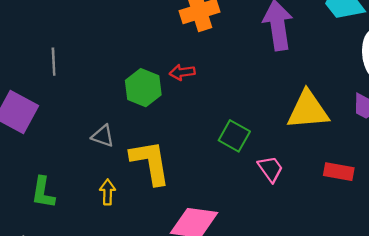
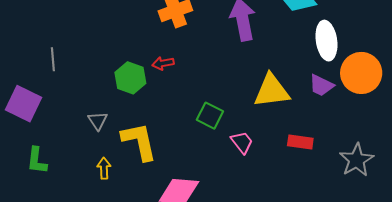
gray triangle: (103, 136) -> (98, 121), turned 40
green L-shape: (43, 193) -> (37, 161), moved

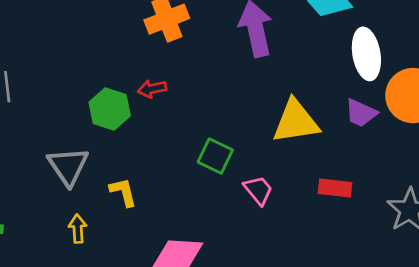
gray triangle: (98, 121) -> (68, 166), size x1.6
yellow L-shape: (139, 141) -> (123, 192), size x0.6

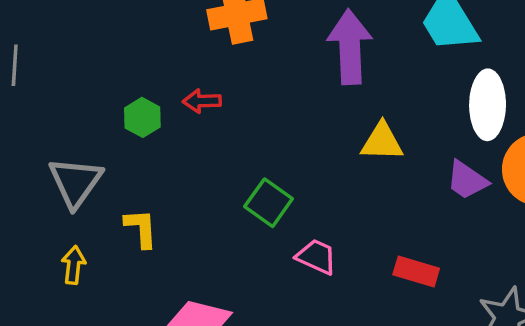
green hexagon: (110, 109) -> (142, 117), size x0.7
yellow triangle: (296, 122) -> (382, 142), moved, size x0.7
pink trapezoid: (258, 190) -> (316, 257), turned -36

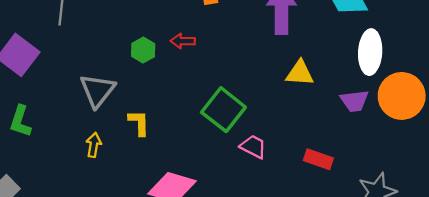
purple trapezoid: (467, 180) -> (354, 101), turned -44
green square: (269, 203) -> (223, 110), size x1.4

